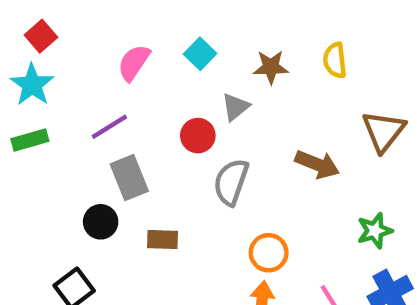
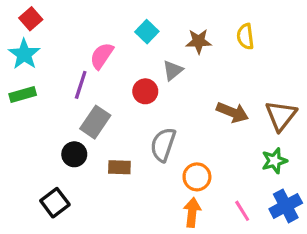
pink semicircle: (134, 63) -> (102, 56), moved
purple line: (109, 127) -> (81, 85), turned -40
brown triangle: (384, 131) -> (281, 116), moved
gray rectangle: (129, 178) -> (95, 122), turned 56
gray semicircle: (231, 182) -> (163, 145), moved

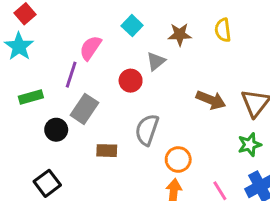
green rectangle: (23, 95) -> (31, 97), moved
black circle: (74, 154) -> (56, 130), moved

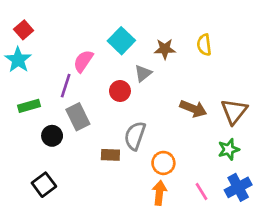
cyan square: (132, 26) -> (121, 41), size x1.4
gray rectangle: (84, 109) -> (78, 117), turned -60
brown rectangle: (107, 151) -> (110, 155), moved

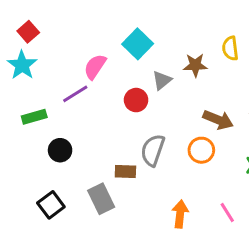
brown star: (165, 49) -> (195, 65), moved
purple line: (66, 86) -> (75, 94), turned 40
gray rectangle: (78, 117) -> (101, 199), moved
orange circle: (163, 163) -> (201, 150), moved

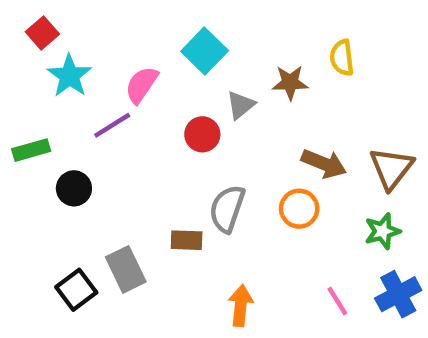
cyan star: (22, 65) -> (69, 76), moved
green rectangle: (34, 117) -> (31, 150), moved
black circle: (60, 150) -> (74, 188), moved
gray rectangle: (101, 199) -> (126, 269), moved
orange arrow: (180, 214) -> (241, 305), moved

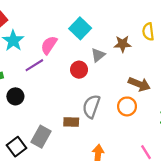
gray rectangle: (126, 269) -> (41, 137), turned 55

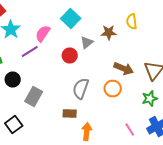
brown rectangle: (71, 122) -> (70, 114), moved
gray rectangle: (41, 137) -> (34, 96), moved

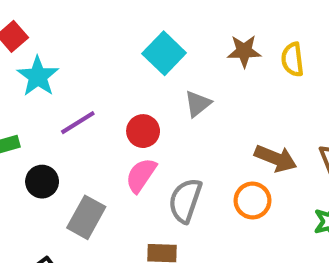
brown star: (109, 32) -> (244, 51), moved
pink semicircle: (43, 34) -> (141, 175), moved
red circle: (70, 56) -> (143, 131), moved

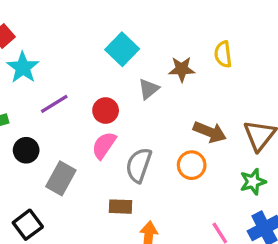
brown star: (244, 51) -> (182, 69), moved

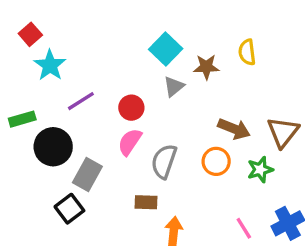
cyan square: (122, 49) -> (166, 49), moved
black circle: (26, 150) -> (53, 147), size x1.5
green star: (253, 182) -> (260, 170), moved
black square: (28, 225) -> (69, 209), moved

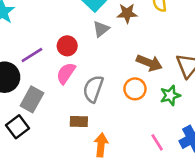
purple line: (81, 101) -> (32, 55), moved

